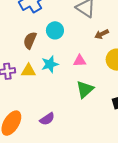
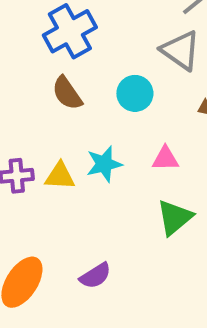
cyan circle: (55, 30) -> (135, 93), moved
brown semicircle: (30, 40) -> (67, 93), moved, turned -60

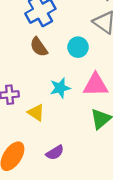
pink triangle: (165, 159) -> (96, 85), size x1.6
yellow triangle: (60, 176) -> (36, 113), moved, turned 30

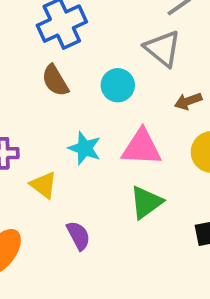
cyan star: (60, 88) -> (85, 148), turned 30
purple semicircle: (55, 153) -> (78, 236), moved, turned -90

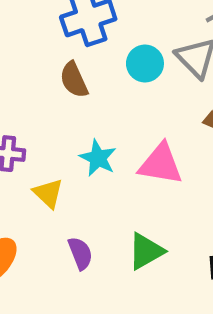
cyan circle: (118, 85) -> (145, 63), moved
green triangle: (146, 202) -> (146, 251), moved

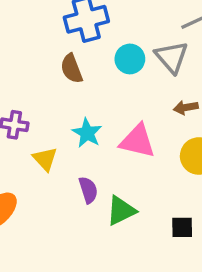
purple semicircle: (80, 253) -> (88, 190), moved

